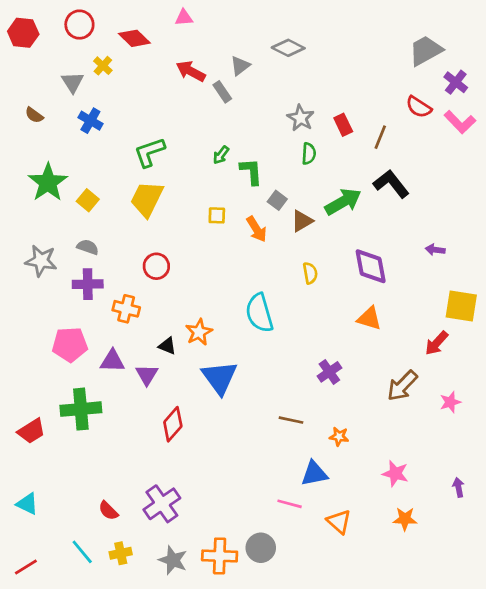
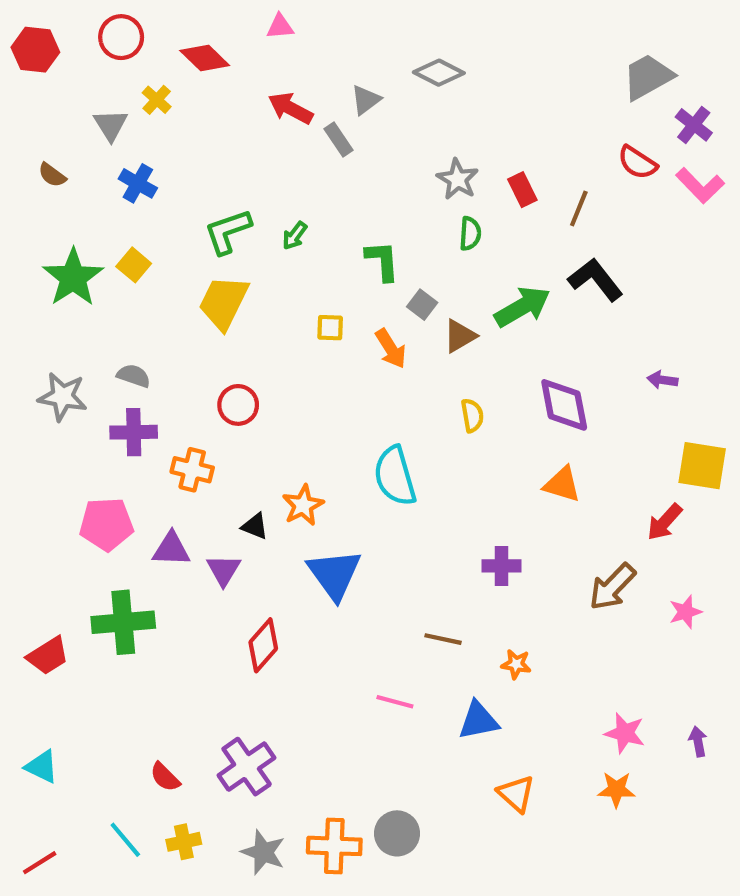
green arrow: (221, 155) -> (295, 236), moved
yellow square: (88, 200) -> (134, 265), moved
purple cross: (329, 372) -> (502, 566), turned 35
pink star: (395, 474) -> (625, 733), moved
pink line: (290, 504) -> (395, 702), moved

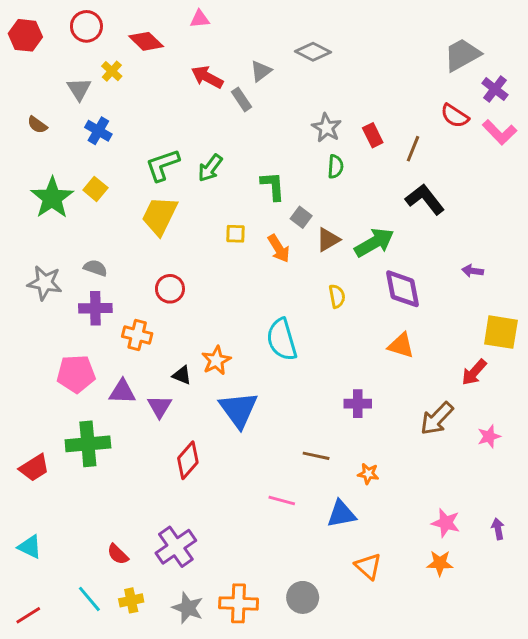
green arrow: (295, 236) -> (210, 168), size x1.4
green arrow: (522, 307) -> (374, 243), moved
gray circle: (397, 833) -> (303, 597), moved

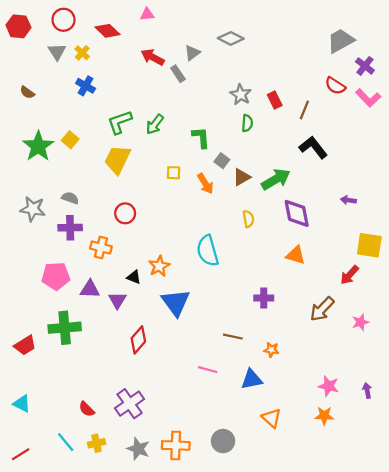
gray triangle: (79, 89) -> (57, 52), moved
blue cross: (98, 131) -> (86, 86), moved

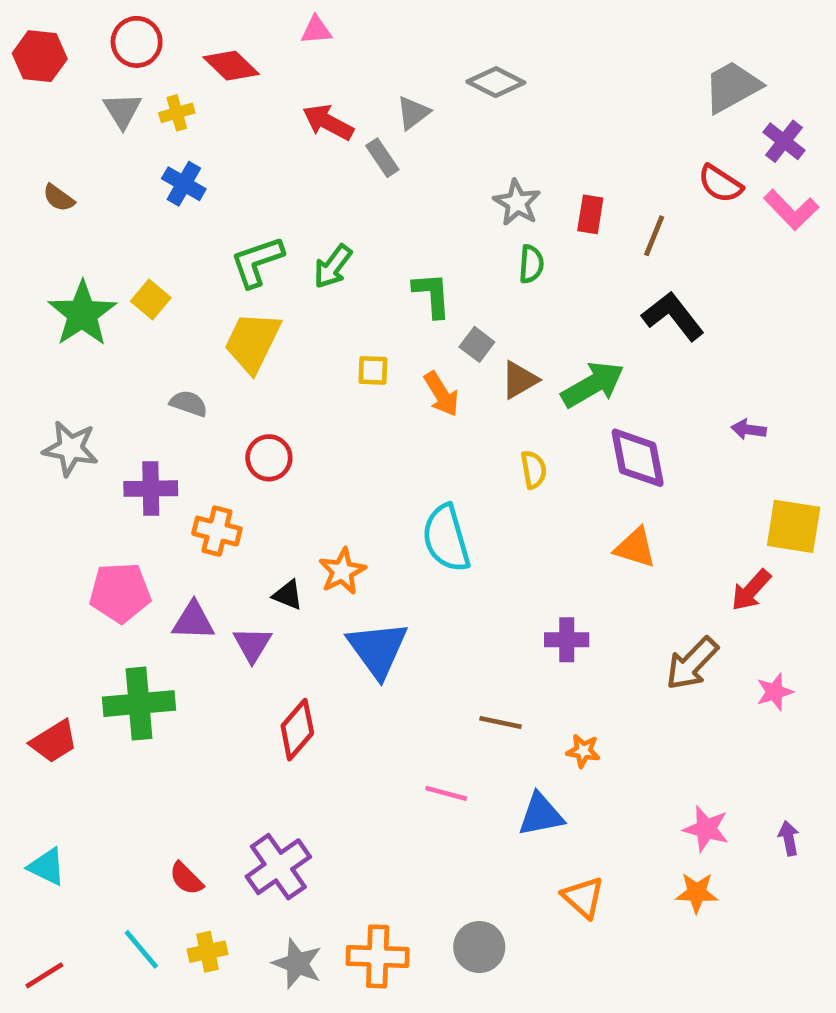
yellow cross: (82, 53) -> (177, 113), turned 32
red rectangle: (275, 100) -> (590, 214), turned 35
gray semicircle: (70, 198) -> (189, 403), moved

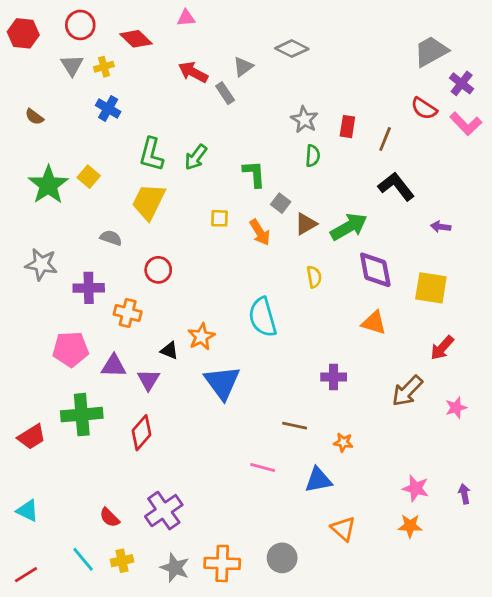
green L-shape: (257, 262) -> (151, 154), turned -56
purple arrow: (749, 429) -> (441, 227), moved
yellow square: (794, 526) -> (431, 288), moved
red diamond: (297, 730) -> (142, 433), moved

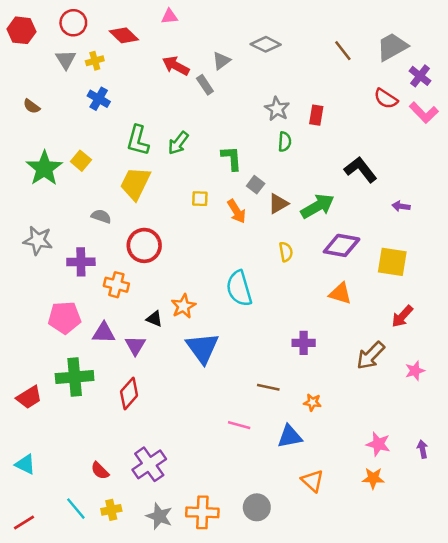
brown line: (385, 139) -> (343, 51), moved, turned -60
red circle: (158, 270) -> (144, 245), size x1.4
purple diamond: (375, 270) -> (342, 245), turned -69

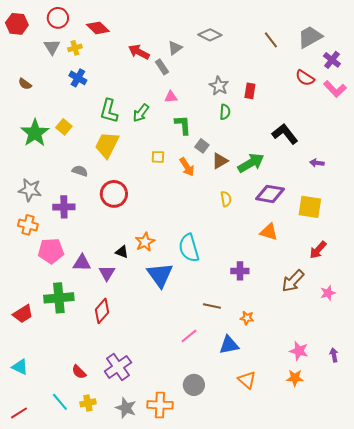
pink triangle: (169, 16) -> (171, 97), moved
orange cross: (116, 285) -> (28, 225), moved
cyan semicircle: (239, 288) -> (189, 248), moved
pink line: (239, 425) -> (189, 336), turned -54
gray circle: (257, 507) -> (194, 385), moved

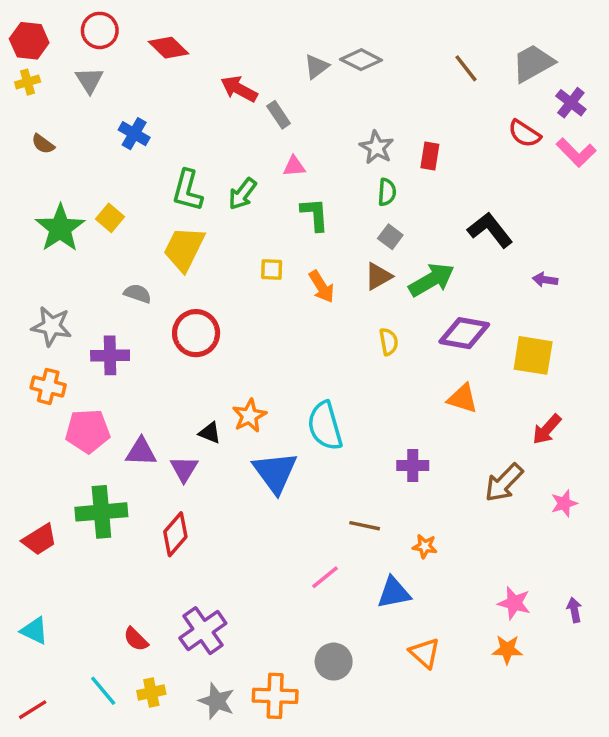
yellow cross: (75, 48) -> (28, 82), moved
gray triangle: (175, 48) -> (316, 67), moved
gray square: (202, 146) -> (390, 237), moved

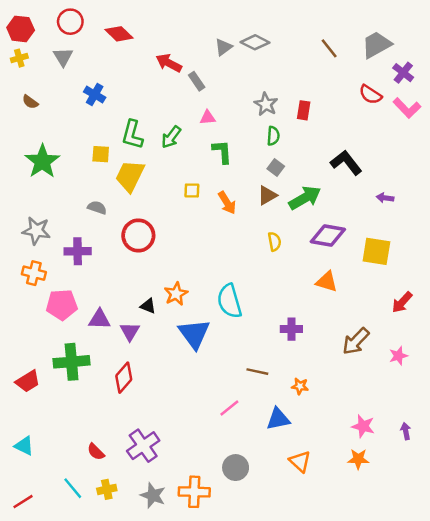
yellow square: (110, 218) -> (101, 154), moved, turned -36
red arrow: (547, 429) -> (402, 302), moved

